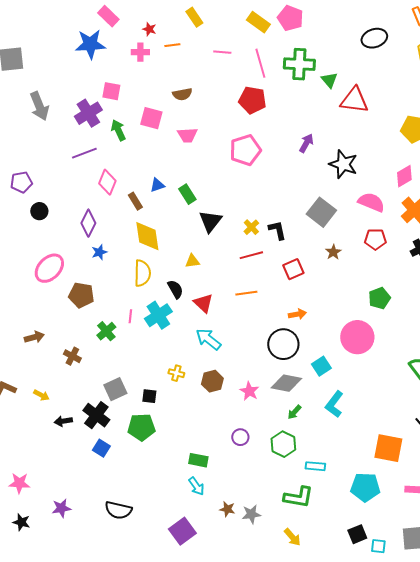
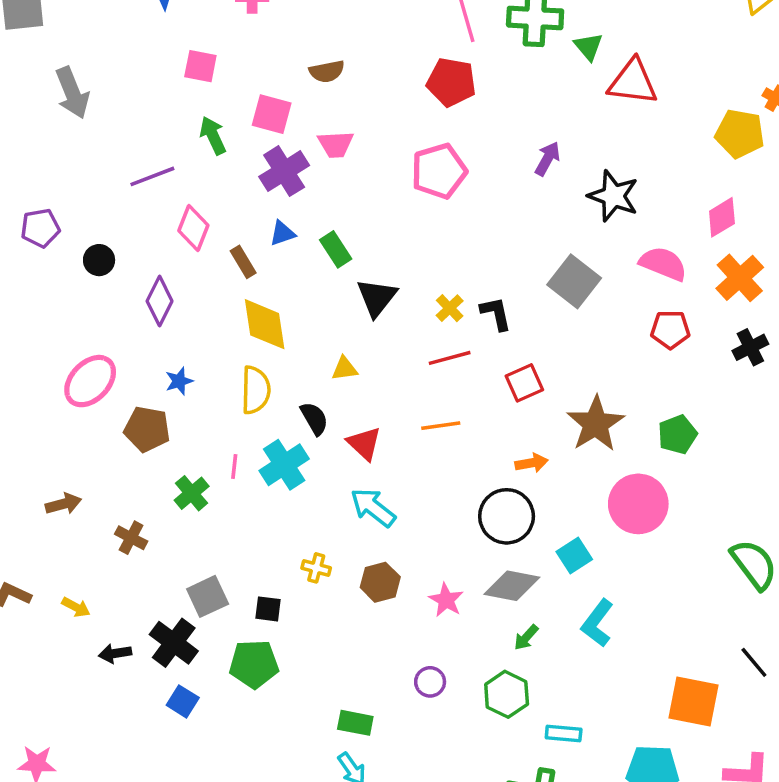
purple cross: (88, 113) -> (284, 171), moved
black circle: (39, 211) -> (99, 260), moved
blue star: (99, 252) -> (179, 381), moved
brown star: (333, 252) -> (596, 424), moved, size x2.0

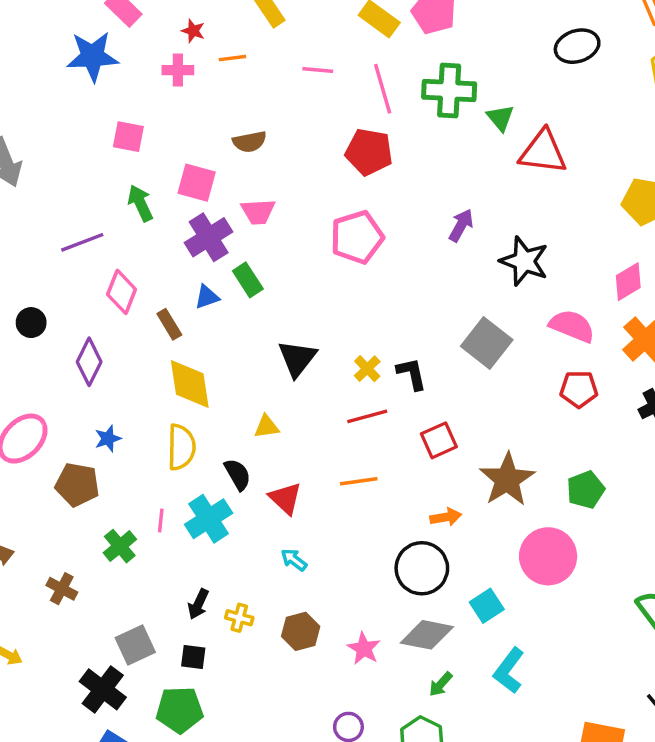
green rectangle: (336, 249) -> (248, 280), moved
cyan arrow: (373, 507) -> (294, 560), size x0.6
black arrow: (115, 653) -> (198, 604), moved, turned -56

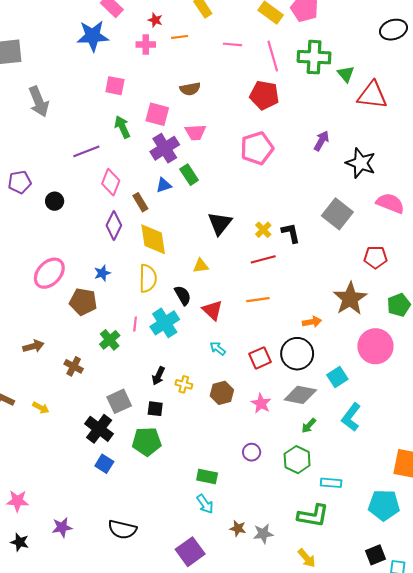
purple diamond: (89, 362) -> (114, 225), moved
red pentagon: (579, 389) -> (375, 257), moved
red square: (439, 440) -> (260, 358), moved

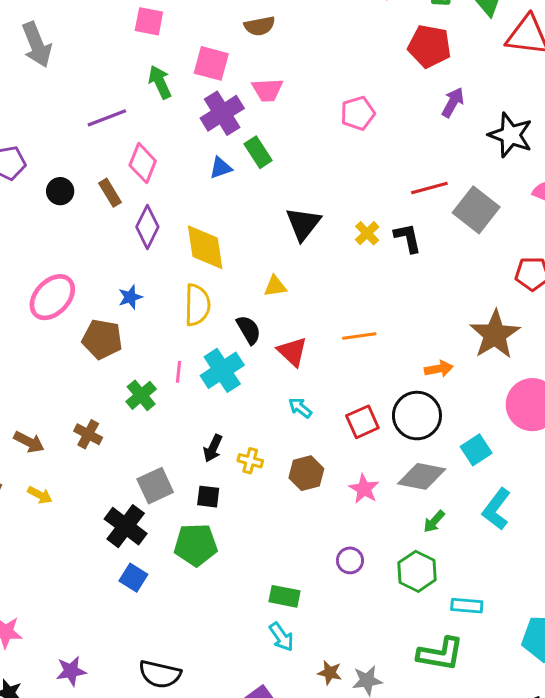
red pentagon: (264, 95) -> (429, 46), moved
pink pentagon: (257, 148) -> (358, 113), size x0.7
brown rectangle: (140, 202) -> (110, 193), moved
red line: (263, 259) -> (429, 188), moved
brown arrow: (33, 346) -> (29, 442), moved, turned 42

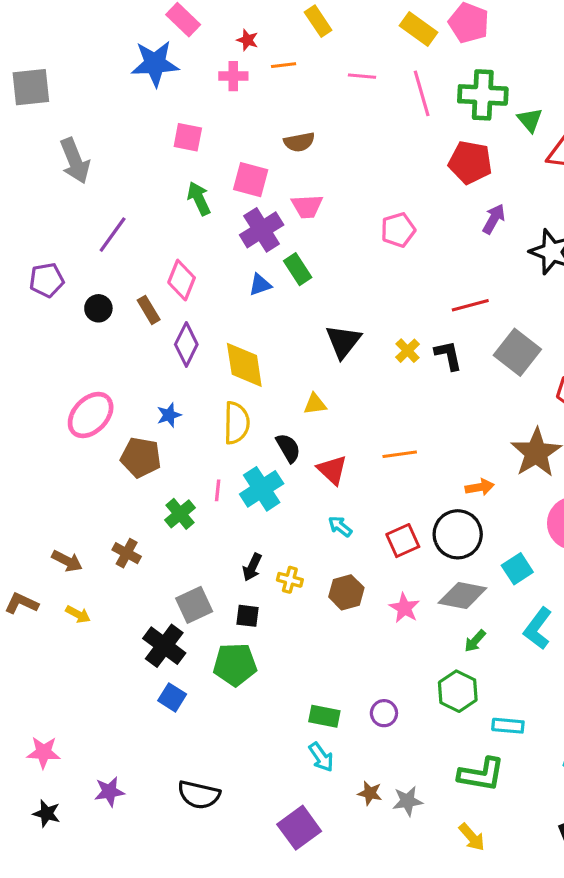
purple line: (107, 118) -> (113, 235), moved, turned -33
gray square: (476, 210) -> (517, 352), moved
purple circle: (350, 560) -> (384, 713), moved

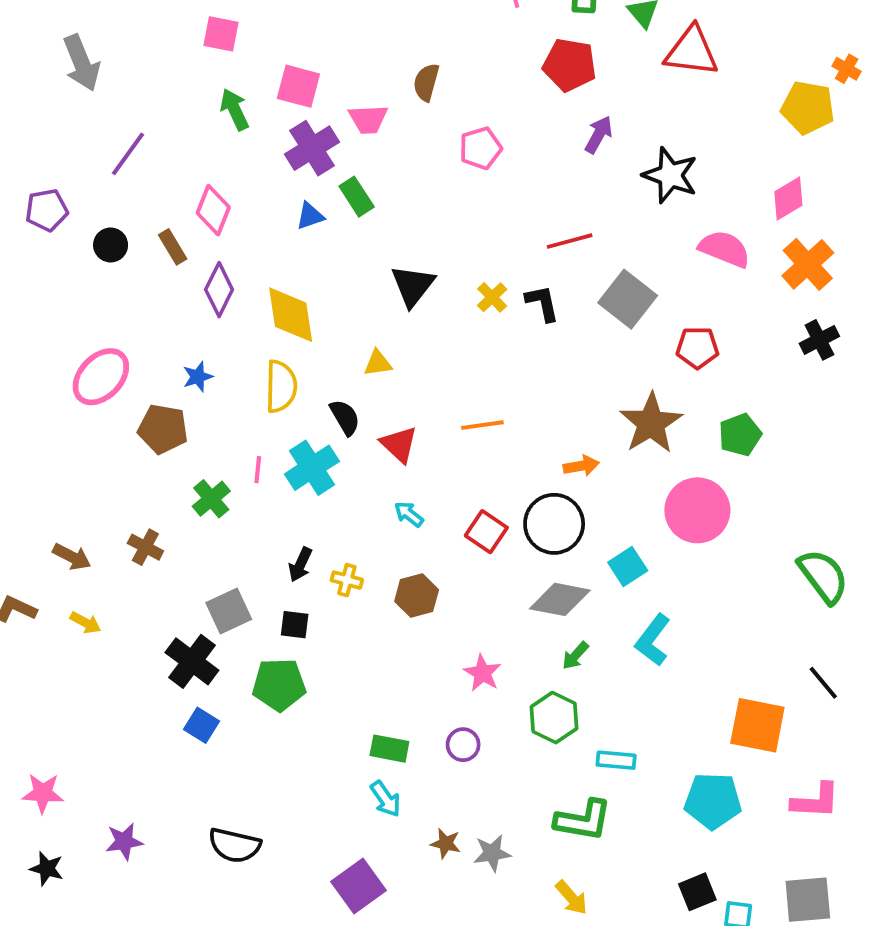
brown semicircle: (299, 142) -> (426, 82), moved, turned 116
red square: (403, 541) -> (486, 532), turned -32
pink star: (404, 608) -> (482, 673), moved

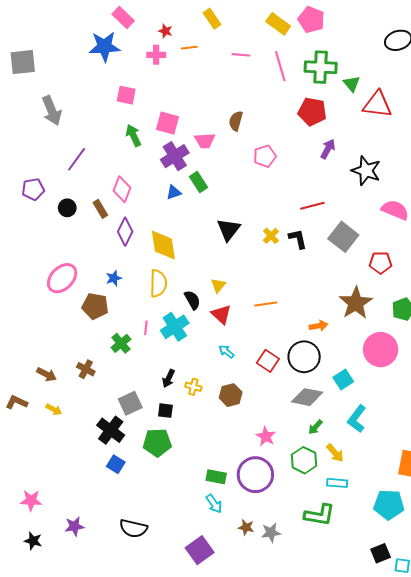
yellow triangle: (378, 363) -> (218, 285), moved, turned -42
purple circle: (463, 745) -> (255, 475), size x2.0
yellow arrow: (572, 898) -> (335, 453), moved

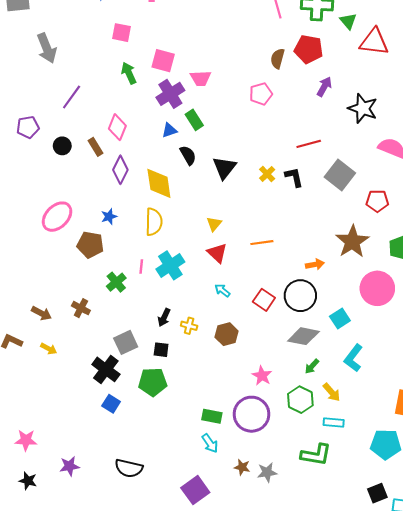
brown semicircle: (236, 121) -> (277, 59), moved
black semicircle: (192, 300) -> (188, 155), moved

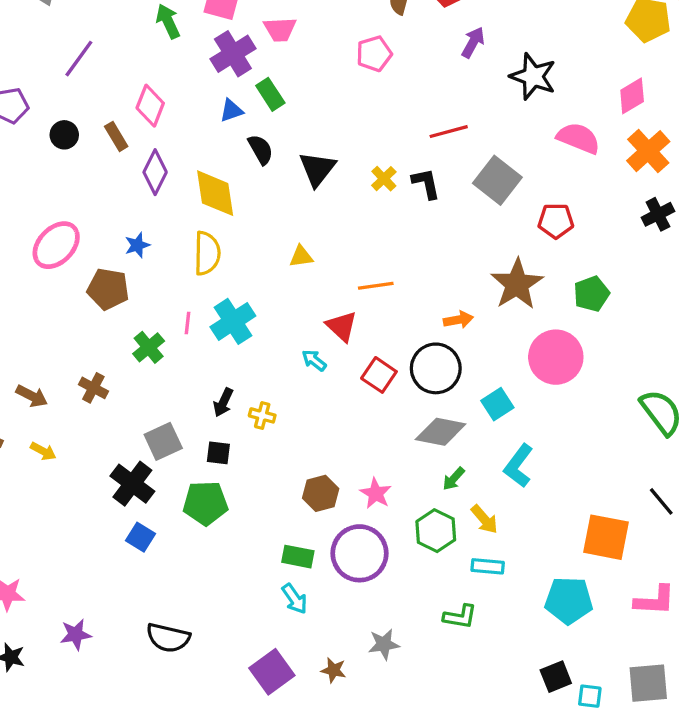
yellow triangle: (214, 224) -> (301, 257), turned 42
red triangle: (217, 253) -> (342, 326), moved
brown hexagon: (227, 334) -> (321, 493), moved
green L-shape: (316, 455) -> (460, 617), size x0.7
brown star: (242, 467) -> (334, 670), moved

